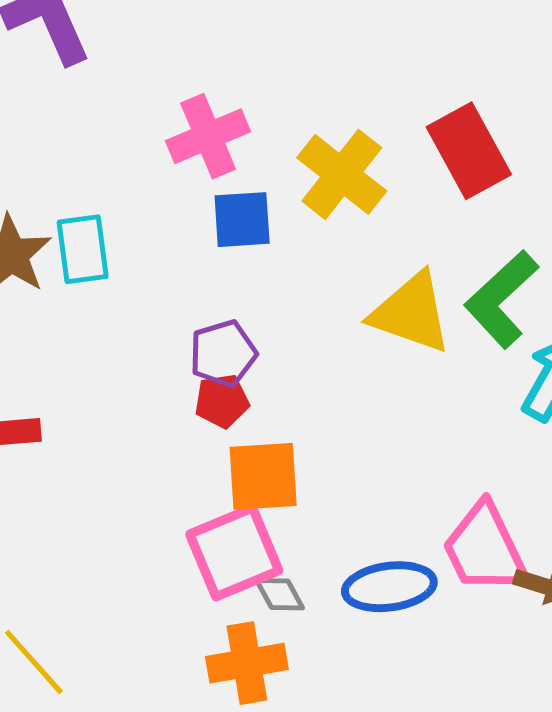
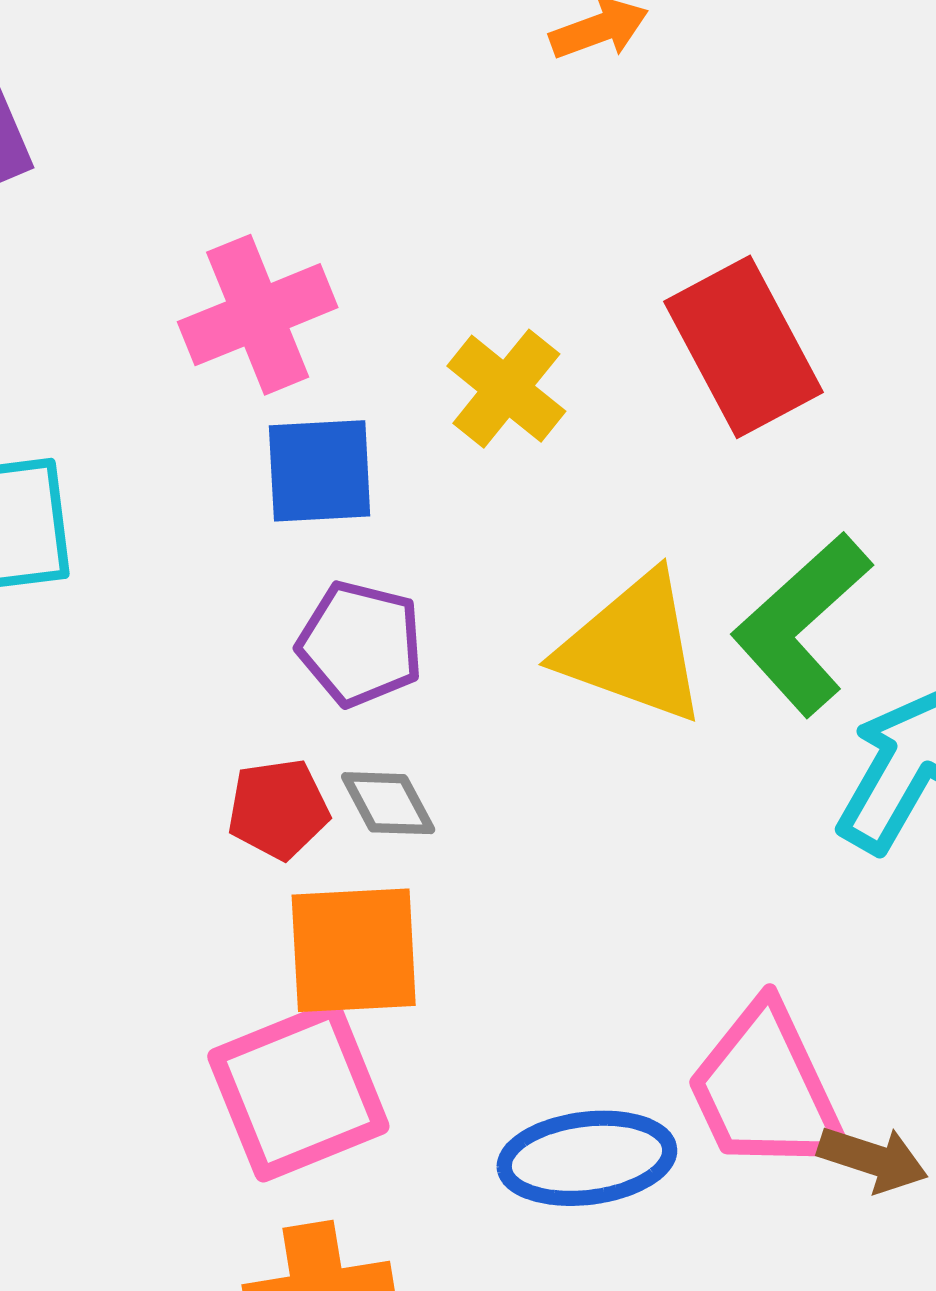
yellow cross: (342, 174) -> (506, 389), size x0.7
purple pentagon: (223, 353) -> (360, 644), moved, turned 30
gray diamond: (280, 594) -> (388, 803), moved

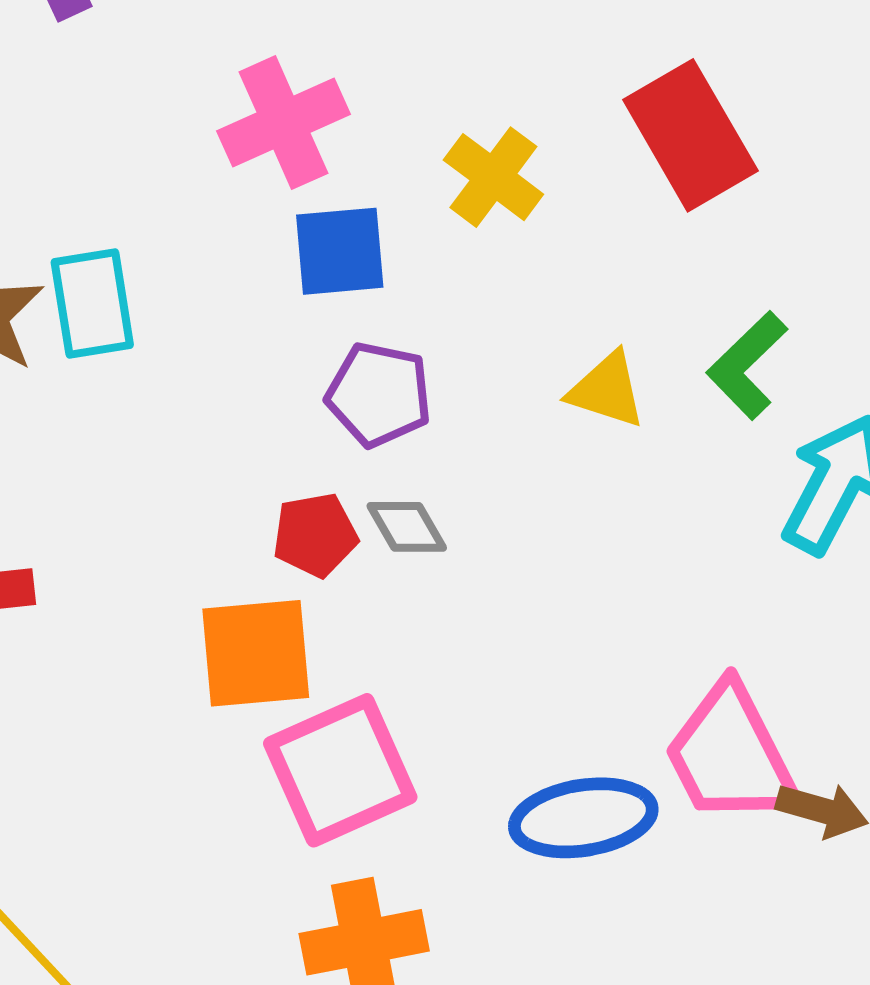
green L-shape: (802, 624) -> (747, 365), size x0.7
yellow triangle: (633, 648) -> (607, 390), size x0.6
orange square: (354, 950) -> (256, 653), moved

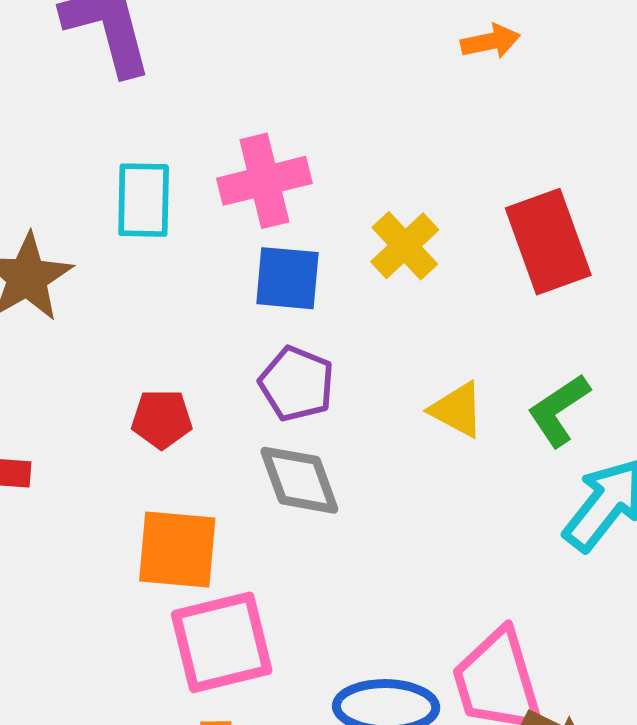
cyan rectangle: (92, 303) -> (144, 200), moved
gray diamond: (407, 527) -> (299, 480), size x1.5
red pentagon: (315, 535) -> (162, 419), moved

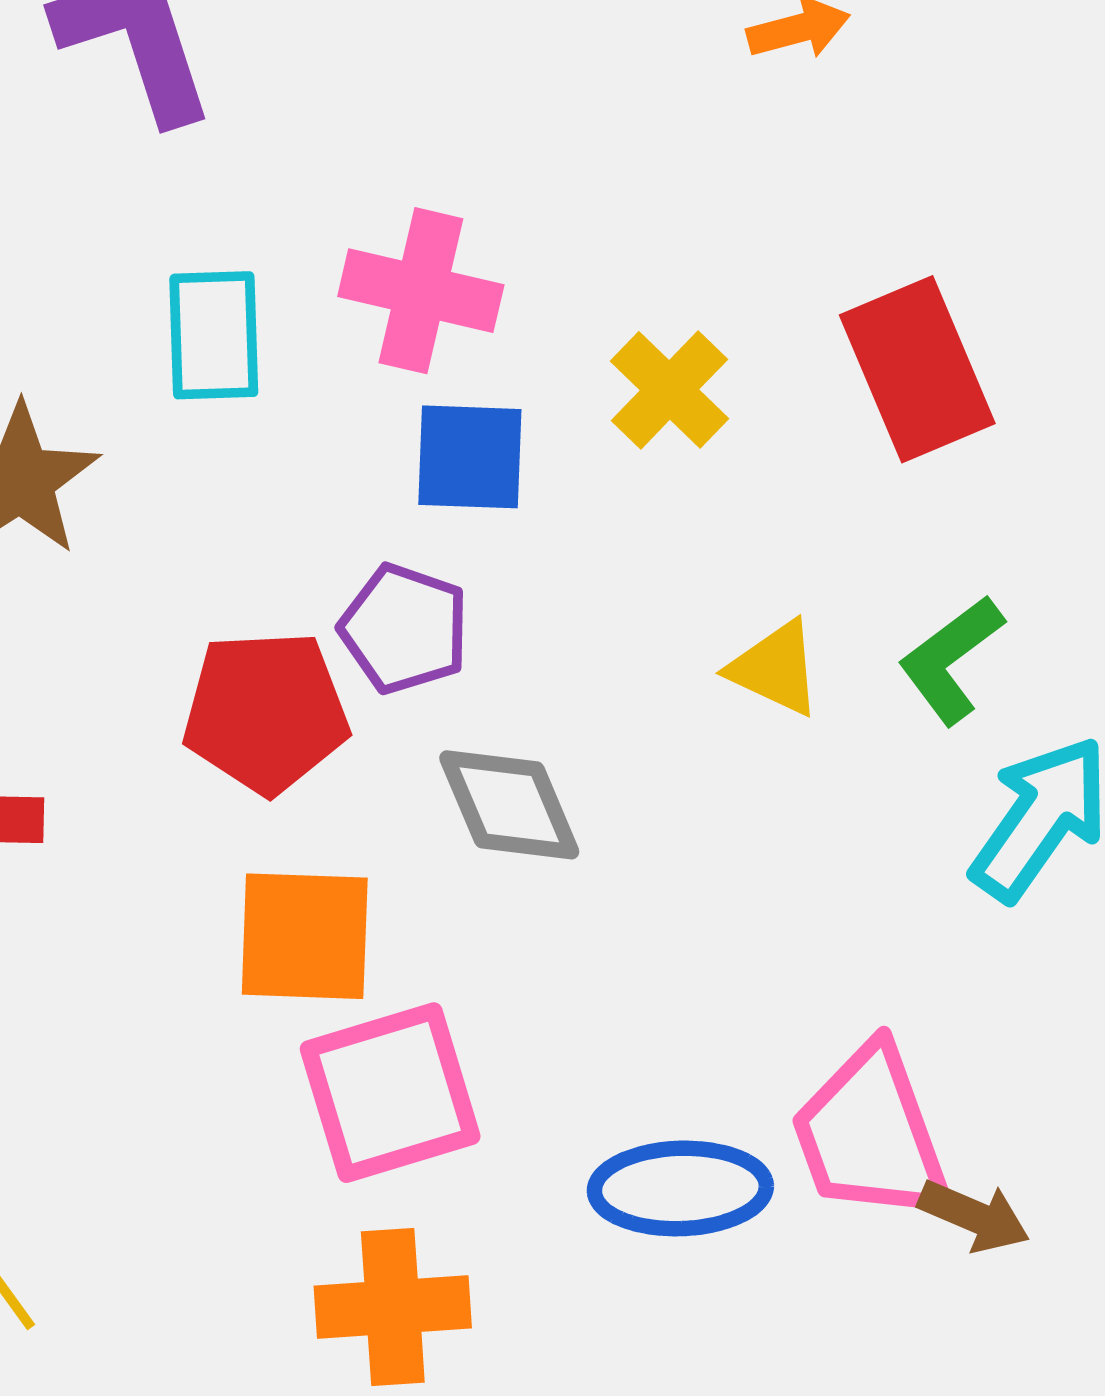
pink cross: (264, 181) -> (421, 291), turned 30
purple pentagon: (297, 384) -> (404, 629), moved
red pentagon: (162, 419) -> (266, 712), size x1.6

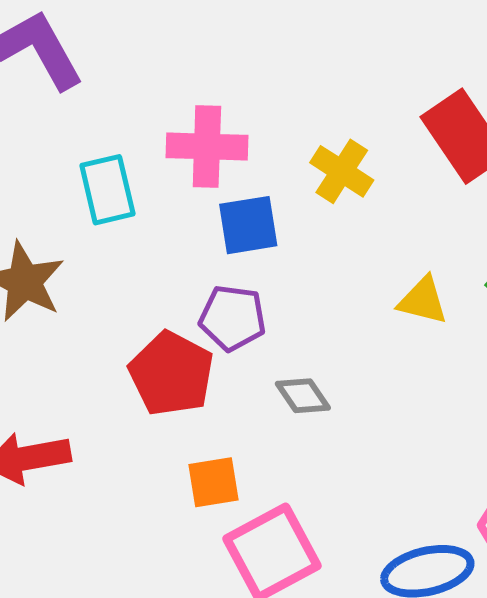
red pentagon: (266, 712) -> (171, 374), turned -30
gray diamond: (509, 805) -> (303, 396), size x0.7
orange square: (305, 936) -> (213, 482), size x0.7

